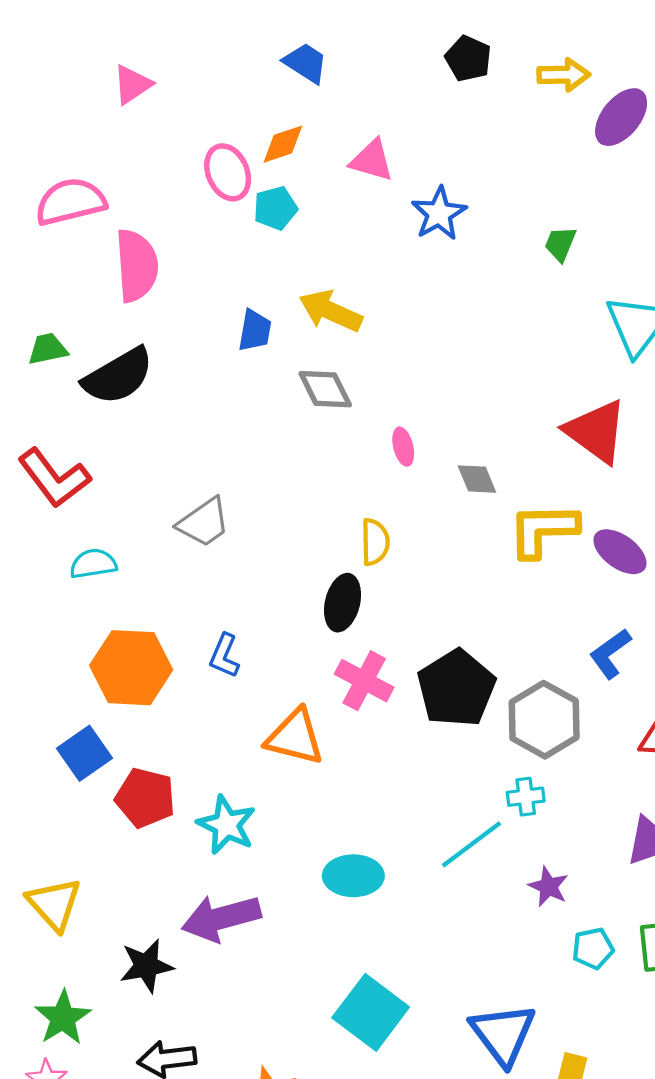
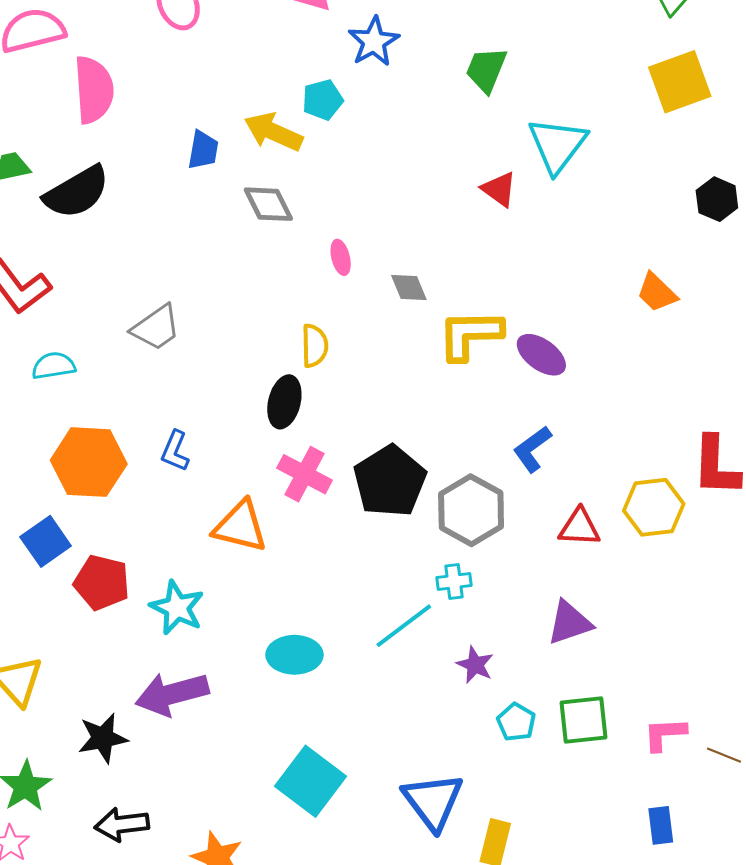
cyan pentagon: (275, 208) -> (323, 100), moved
green trapezoid: (560, 244) -> (486, 70), size x1.4
red triangle: (596, 431) -> (499, 189), moved, size x0.6
cyan pentagon: (593, 948) -> (516, 722), turned -30

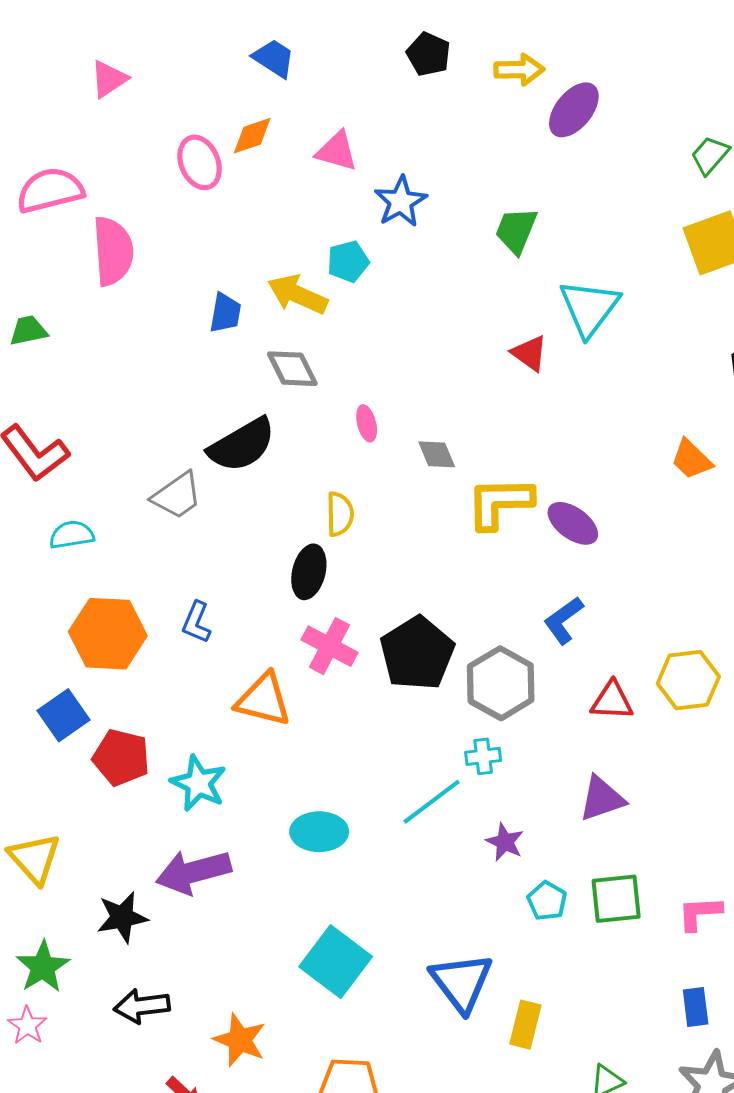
black semicircle: (77, 192) -> (242, 445), moved

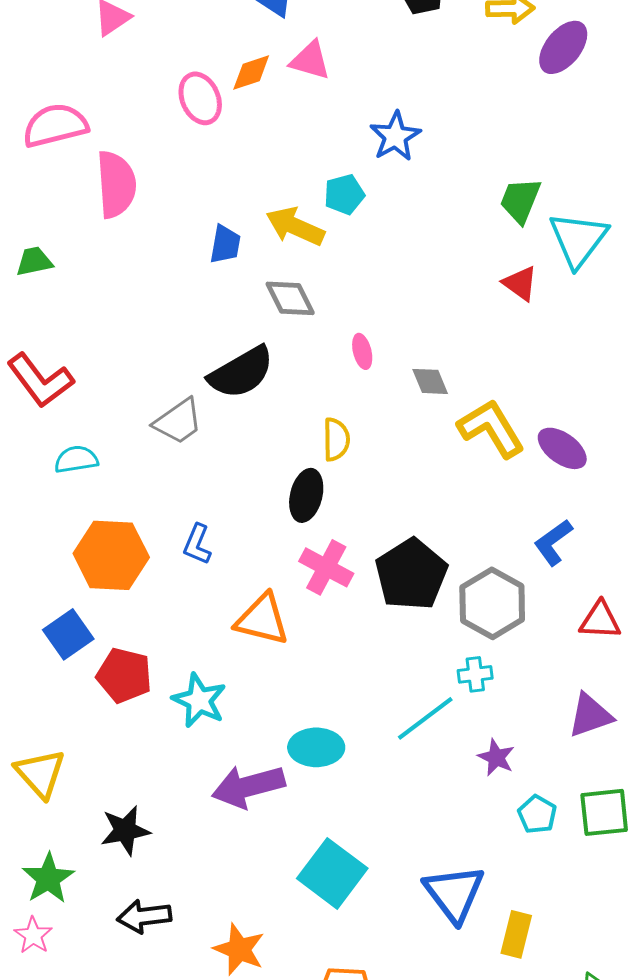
pink triangle: (337, 151) -> (310, 60), moved
green trapezoid: (516, 231) -> (520, 200), moved
yellow L-shape: (500, 503) -> (491, 428), turned 60
purple arrow: (193, 872) -> (248, 786), moved

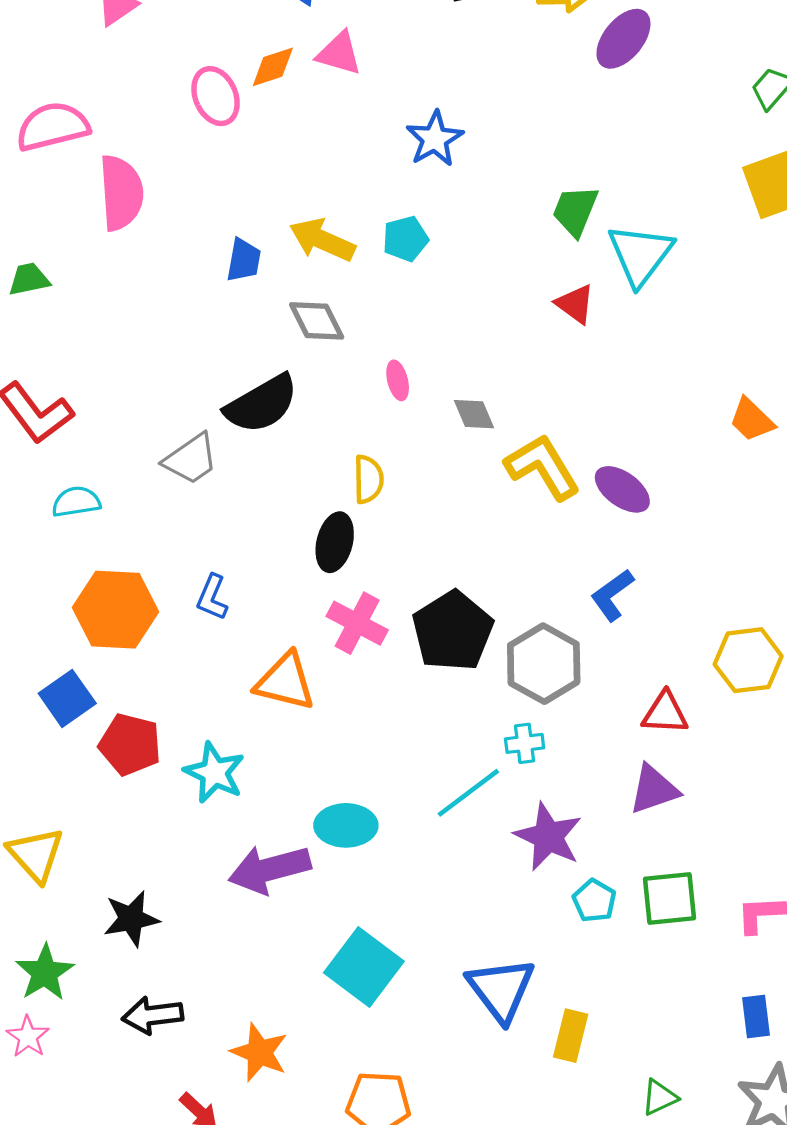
cyan pentagon: (344, 194) -> (405, 239), moved
red triangle: (600, 620) -> (665, 713), moved
purple star: (496, 757) -> (548, 837), size x1.6

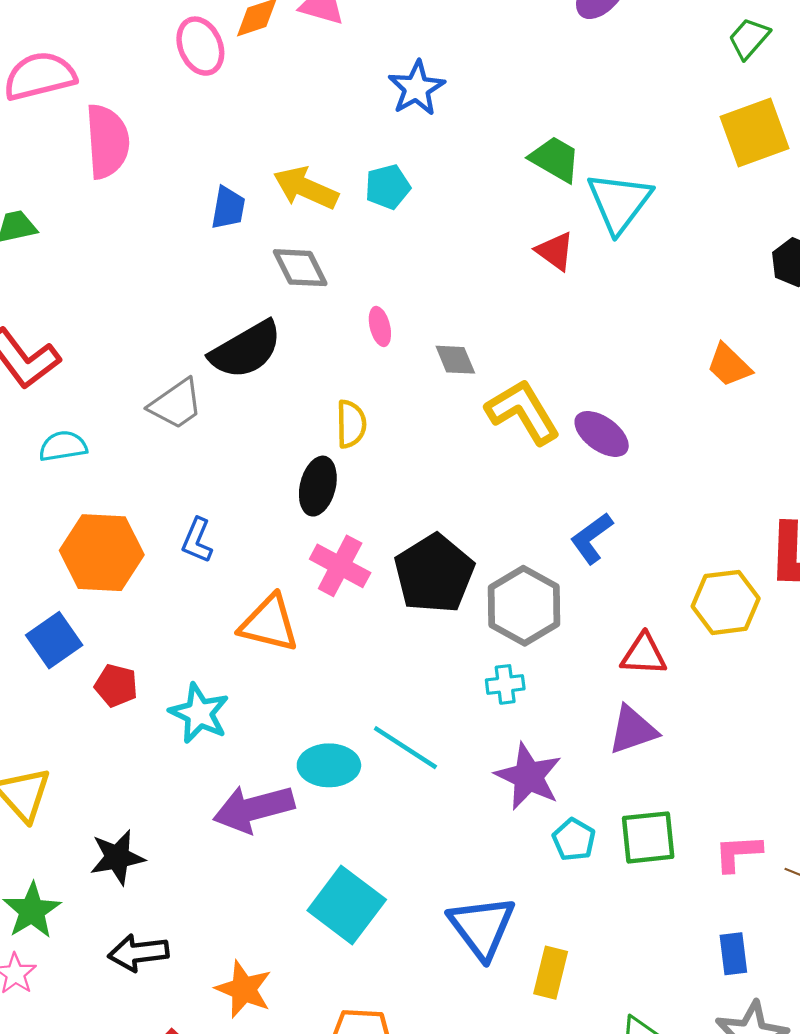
green trapezoid: (575, 211) -> (555, 159), turned 98
red pentagon: (130, 744) -> (116, 686), size x0.7
cyan line: (468, 793) -> (405, 748), moved, turned 70

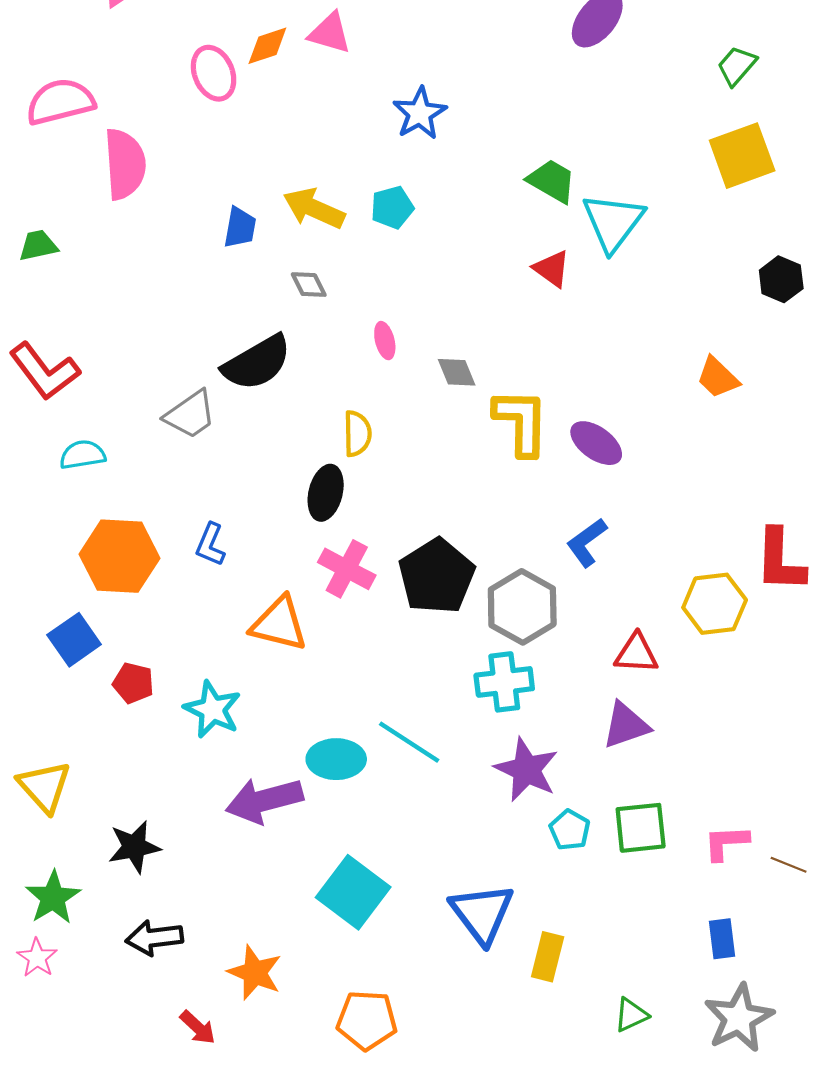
gray diamond: (300, 268) -> (309, 285), size x0.7
yellow L-shape: (523, 412) -> (521, 422), turned 32
cyan cross: (505, 684) -> (504, 682), size x1.6

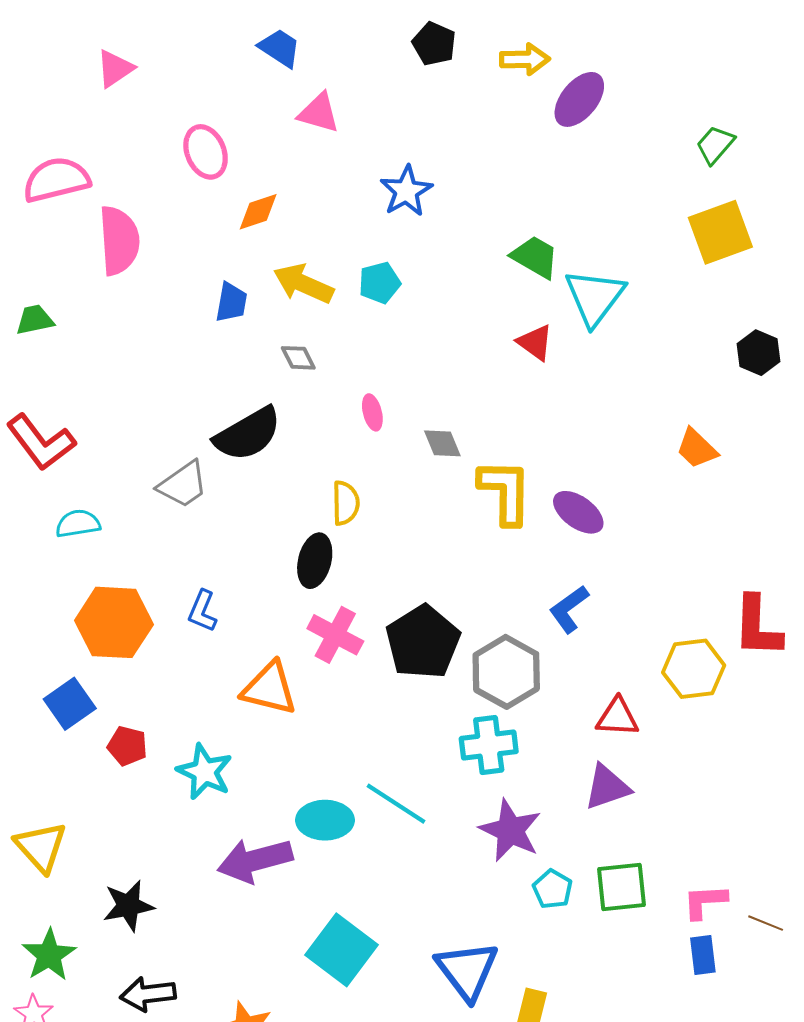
orange diamond: (267, 46) -> (258, 212), moved
blue rectangle: (722, 939) -> (703, 955), moved

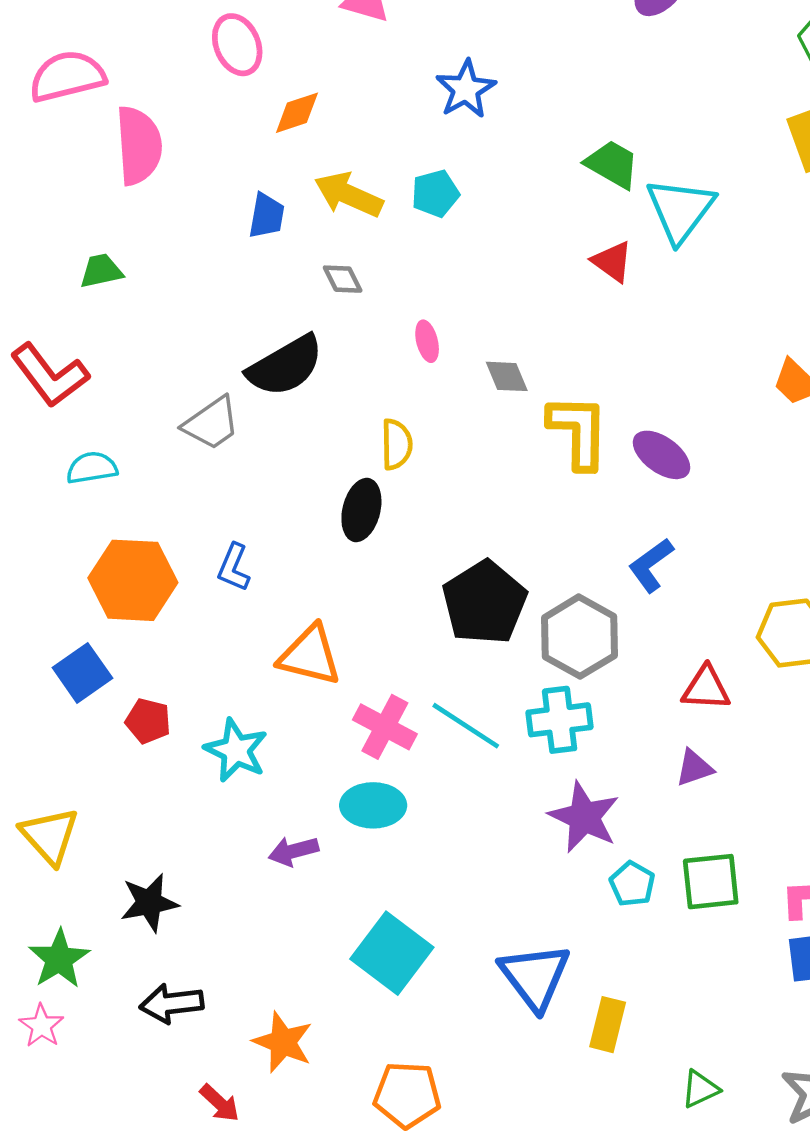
green trapezoid: (35, 320) -> (101, 271), moved
pink cross: (335, 635) -> (385, 727), moved
purple triangle: (607, 787) -> (694, 768), size x0.7
cyan line: (396, 804) -> (466, 726), moved
purple arrow: (255, 860) -> (293, 851), size x0.6

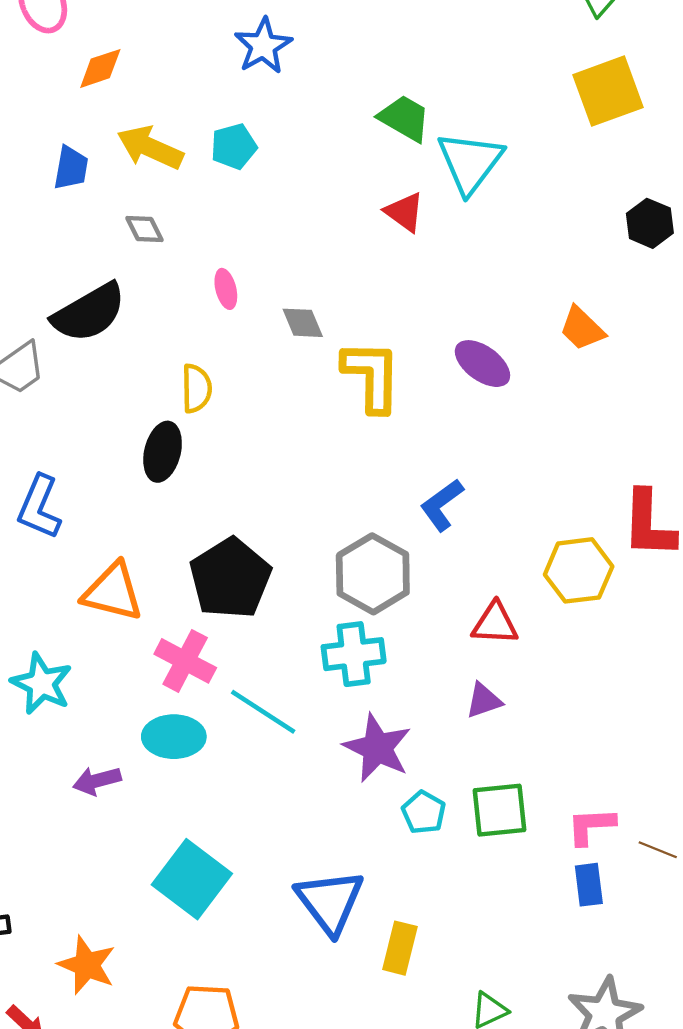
purple ellipse: (661, 455) -> (482, 364), moved
blue L-shape: (234, 567) -> (39, 507), size x1.4
black pentagon: (485, 603) -> (230, 578), moved
cyan line: (466, 726) -> (263, 712), moved

